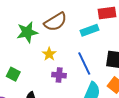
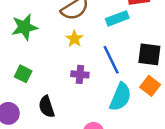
green star: (27, 32) -> (24, 27), moved
yellow star: (49, 54) -> (74, 39), moved

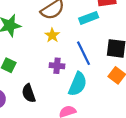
cyan semicircle: (120, 97) -> (78, 84), moved

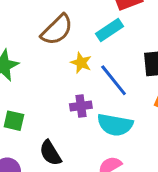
yellow star: (52, 35) -> (81, 63), moved
cyan semicircle: (78, 84) -> (115, 125), turned 90

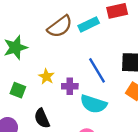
cyan rectangle: (109, 30) -> (89, 24), moved
yellow star: (81, 63) -> (46, 77), moved

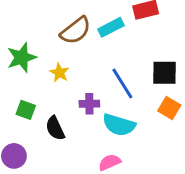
yellow star: (46, 77) -> (59, 73), moved
black semicircle: (42, 118) -> (55, 128), moved

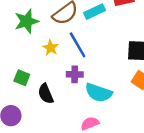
green star: (22, 58) -> (27, 21), moved
blue line: (122, 83) -> (78, 45), moved

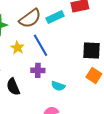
cyan semicircle: (99, 93) -> (58, 86), size x0.6

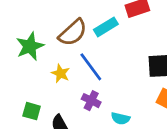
purple cross: (38, 70) -> (91, 101), turned 32

